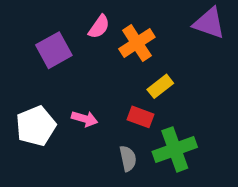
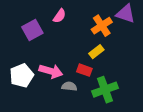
orange cross: (137, 43) -> (102, 26), moved
pink arrow: (85, 119) -> (51, 71), size x1.5
gray semicircle: (128, 158) -> (69, 86), moved, turned -72

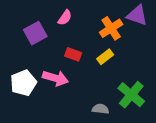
red rectangle: (84, 70) -> (73, 54), moved
gray semicircle: (69, 86) -> (100, 109), moved
green cross: (105, 90) -> (131, 95), moved, turned -30

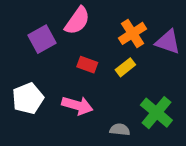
purple triangle: (137, 15) -> (168, 42), moved
pink semicircle: (65, 18) -> (77, 21), size x1.5
pink arrow: (55, 78) -> (77, 106), moved

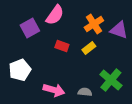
pink arrow: (77, 106) -> (54, 90), moved

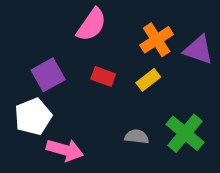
purple square: (30, 28) -> (48, 75), moved
pink arrow: (54, 90) -> (65, 150), moved
gray semicircle: (85, 92) -> (137, 137), moved

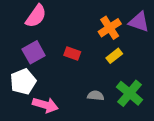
pink semicircle: (92, 25) -> (36, 16), moved
purple triangle: (198, 50) -> (139, 22), moved
yellow rectangle: (148, 80) -> (114, 56), moved

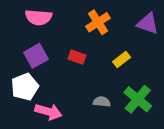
pink semicircle: (36, 16) -> (38, 17), turned 60
orange cross: (110, 28) -> (98, 22), moved

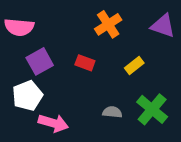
pink semicircle: (38, 17) -> (19, 27), moved

